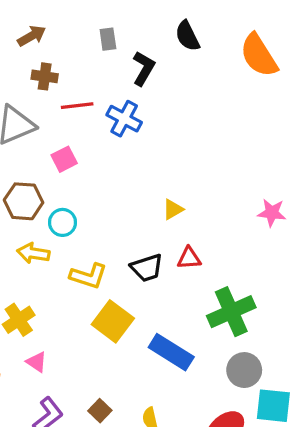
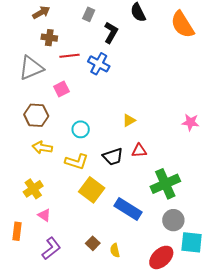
gray rectangle: (108, 39) -> (89, 14), turned 32
cyan circle: (63, 222) -> (81, 129), moved
brown square: (100, 411) -> (93, 243), moved

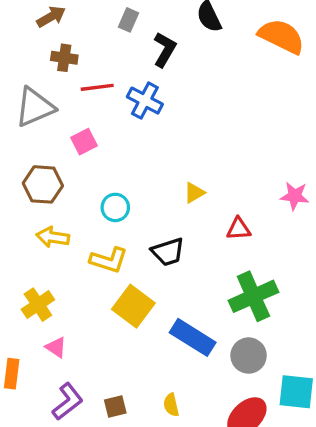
orange semicircle: (182, 25) -> (281, 36), turned 148
red triangle: (139, 151) -> (239, 229), moved
gray circle: (173, 220) -> (249, 356), moved
brown square: (93, 243) -> (115, 407), moved, turned 32

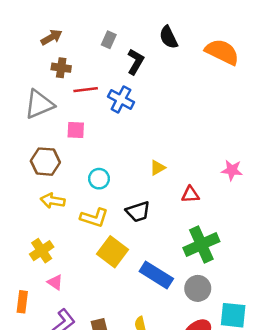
pink square: (84, 142) -> (76, 130), turned 30

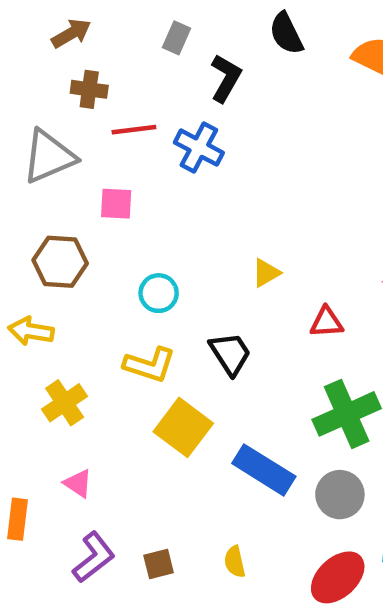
yellow arrow: (53, 201) -> (31, 331), moved
black trapezoid: (138, 212) -> (230, 354), turned -105
yellow cross: (42, 251) -> (65, 403), moved

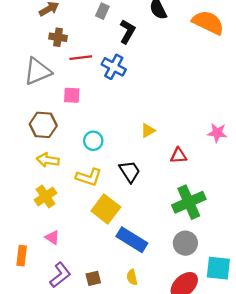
yellow arrow: (31, 331) -> (48, 160), moved
blue rectangle: (264, 470) -> (132, 240), moved

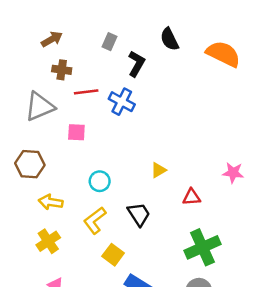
brown hexagon: (43, 125) -> (30, 164), moved
yellow L-shape: (89, 177) -> (95, 220), turned 125
yellow square: (106, 209) -> (113, 255), size x0.7

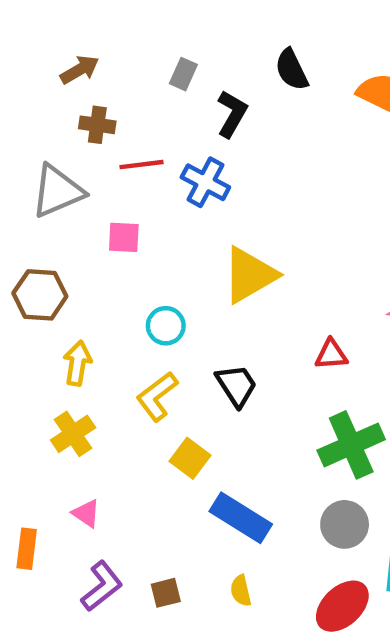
yellow triangle: (158, 170) -> (250, 275), moved, size x2.0
yellow arrow: (51, 202) -> (77, 363), turned 90

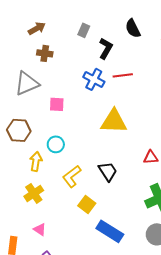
red line: (141, 165) -> (123, 75), moved
yellow triangle: (250, 275) -> (114, 121), turned 32
cyan circle: (166, 326) -> (56, 144), moved

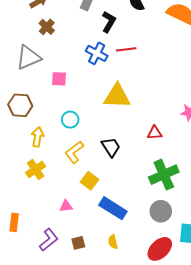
brown cross: (45, 53) -> (47, 27), turned 35
cyan circle: (56, 144) -> (70, 120), moved
pink triangle: (40, 229) -> (66, 206), moved, turned -40

